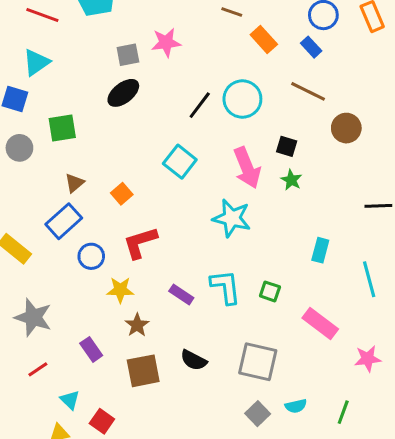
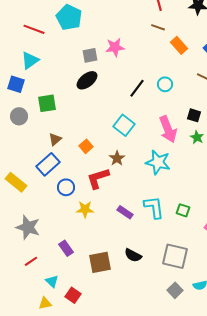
cyan circle: (242, 99) -> (165, 84), size x0.6
brown star: (137, 325) -> (117, 158), moved

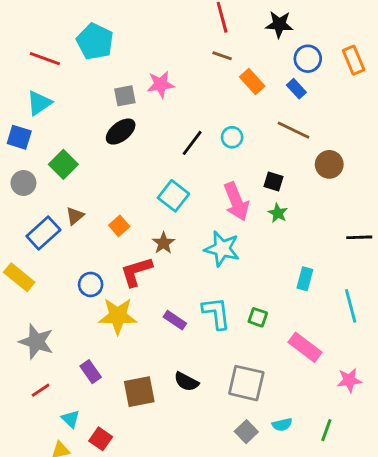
green square: (47, 103) -> (63, 164), turned -36
blue rectangle: (48, 164) -> (43, 233), moved
yellow star: (85, 209) -> (118, 316), size x1.5

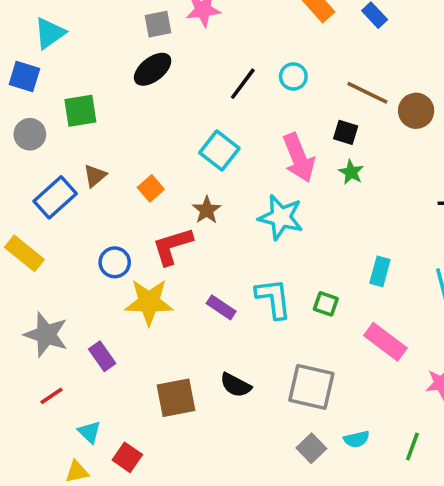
brown line: (294, 130) -> (367, 93), moved
green square: (63, 164) -> (80, 111), turned 36
cyan rectangle: (305, 279) -> (380, 271), moved
purple rectangle: (91, 372) -> (102, 356), moved

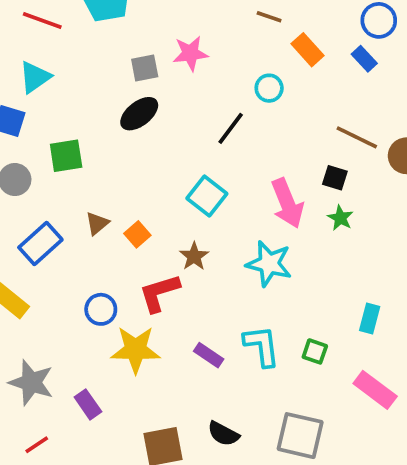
cyan circle: (293, 76) -> (269, 88), moved
brown triangle: (95, 176) -> (97, 223), moved

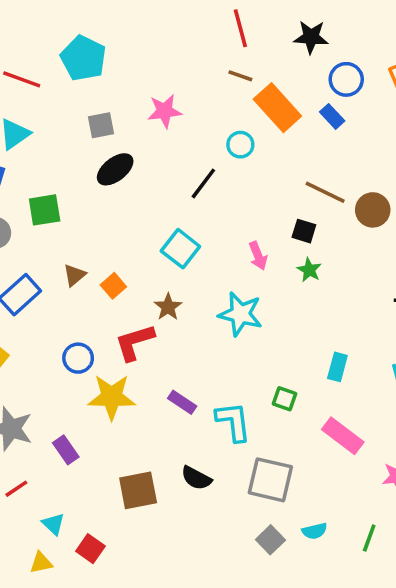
orange rectangle: (307, 50) -> (277, 108), size x1.5
gray square: (145, 68) -> (101, 125), moved
pink arrow: (287, 203) -> (258, 256), size x0.6
cyan L-shape: (262, 346) -> (233, 422), moved

